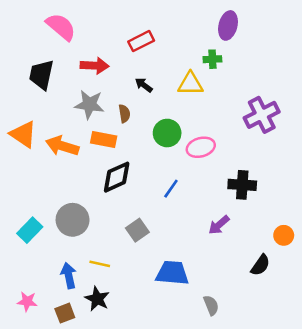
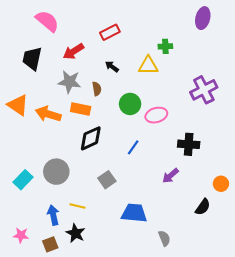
purple ellipse: (228, 25) -> (203, 18), moved
red arrow: (95, 66) -> (73, 51), turned 145

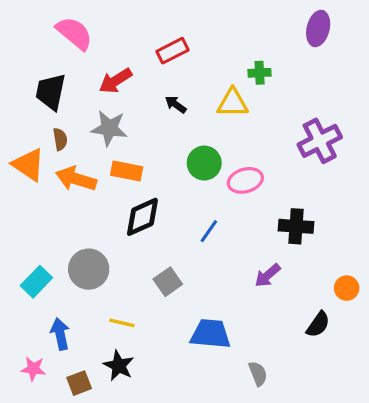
brown semicircle: (97, 89) -> (60, 139), moved
blue arrow: (53, 215) -> (60, 334), moved

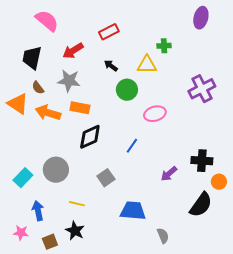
brown semicircle: (60, 139) -> (38, 88), turned 152
green circle: (204, 163) -> (127, 90), moved
black cross: (296, 226) -> (202, 161), moved
black semicircle: (318, 324) -> (201, 205), size x1.5

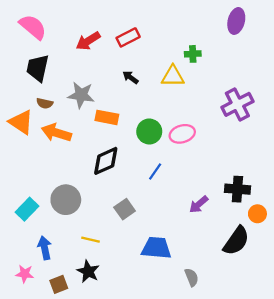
pink semicircle: (47, 21) -> (33, 27), moved
red arrow: (73, 51) -> (88, 41), moved
brown semicircle: (38, 88) -> (45, 103), turned -40
green circle: (127, 90) -> (149, 132), moved
orange rectangle: (80, 108) -> (107, 117), moved

